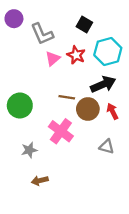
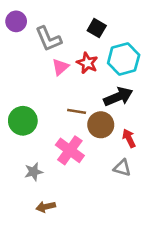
red arrow: (113, 111) -> (129, 138), moved

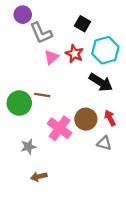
purple circle: (16, 21) -> (23, 15), moved
black arrow: (118, 97) -> (101, 82), turned 55
brown line: (77, 111) -> (42, 95), moved
brown circle: (101, 125) -> (86, 119), moved

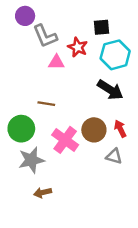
black square: (82, 24) -> (101, 27), moved, turned -35
red star: (74, 54) -> (78, 47), moved
pink triangle: (51, 57) -> (56, 62), turned 42
green circle: (19, 103) -> (21, 129), moved
gray star: (28, 147) -> (31, 160), size x1.5

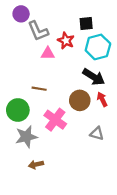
red arrow: (120, 129) -> (102, 99), moved
brown circle: (94, 130) -> (80, 100), moved

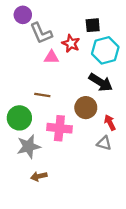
red arrow: (102, 99) -> (110, 122), moved
pink cross: (55, 120) -> (59, 128), turned -30

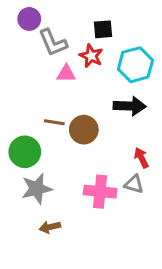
black square: (93, 25) -> (103, 29), moved
black arrow: (101, 82) -> (130, 106), turned -30
brown circle: (86, 108) -> (84, 130), moved
pink cross: (59, 128) -> (100, 192), moved

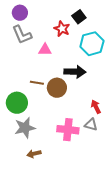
black square: (103, 29) -> (79, 17), moved, turned -32
gray L-shape: (53, 43) -> (22, 35), moved
red star: (91, 56) -> (62, 29), moved
black arrow: (130, 106) -> (75, 72), moved

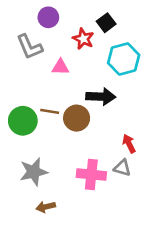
purple circle: (20, 13) -> (48, 17), moved
green circle: (17, 103) -> (23, 121), moved

